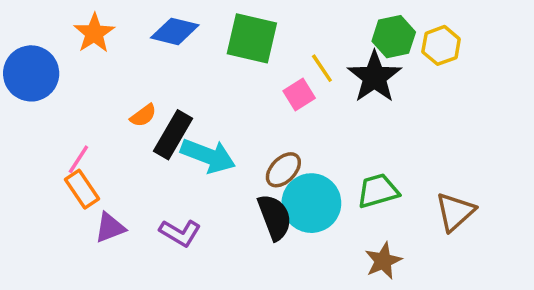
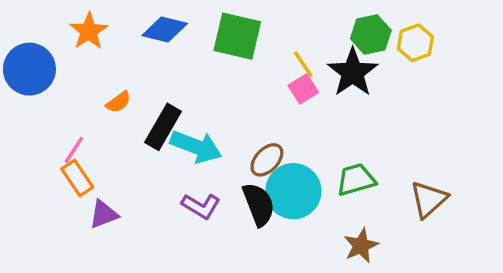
pink square: (299, 94) -> (303, 89), moved
orange semicircle: (143, 115) -> (118, 102), moved
purple L-shape: (180, 233) -> (201, 206), moved

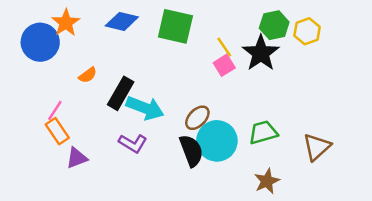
blue circle: (29, 69) -> (40, 42), moved
purple L-shape: (201, 206) -> (133, 143), moved

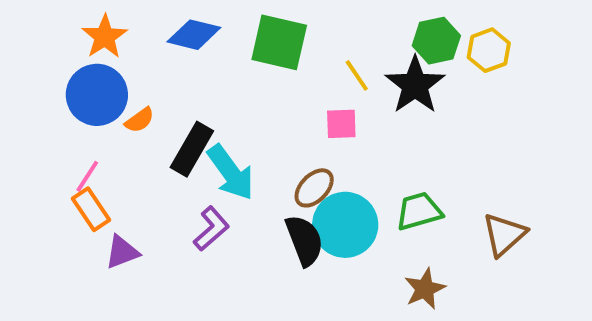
blue circle: (40, 42) -> (97, 95), moved
pink square: (224, 65) -> (341, 124), moved, turned 30
cyan arrow: (145, 108) -> (231, 172), turned 33
purple L-shape: (133, 143) -> (211, 229), turned -72

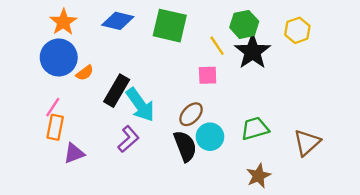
green hexagon: (436, 41) -> (244, 24), moved
orange rectangle: (91, 209) -> (55, 127), turned 45
cyan circle: (345, 225) -> (210, 137), size x0.7

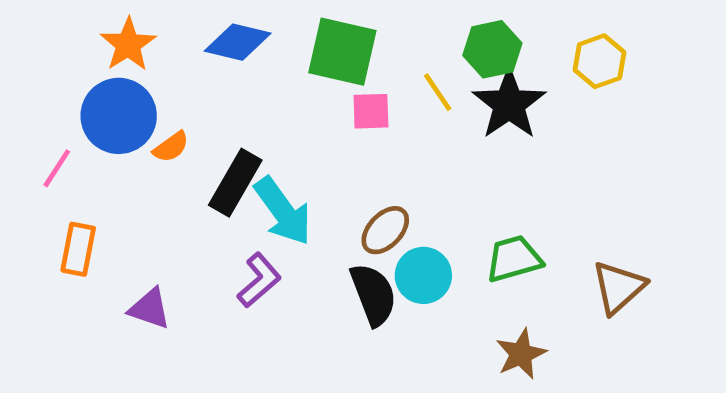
pink square: (208, 75) -> (371, 111), moved
pink line: (53, 107) -> (57, 168), moved
orange rectangle: (55, 127) -> (78, 249), moved
purple triangle: (74, 153) -> (150, 309), turned 40

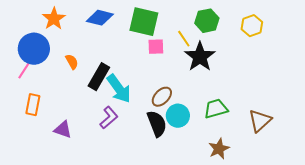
black star: (509, 104) -> (200, 57), moved
blue circle: (119, 116) -> (34, 49), moved
orange semicircle: (171, 147) -> (72, 62), turned -84

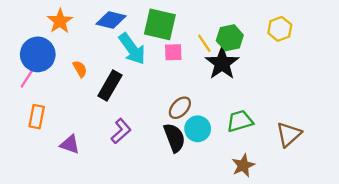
green hexagon: (207, 21) -> (230, 38), moved
cyan arrow: (119, 89) -> (132, 49), moved

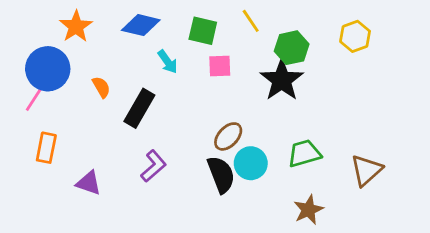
green square: (160, 24) -> (203, 31), size x0.7
yellow line: (204, 43) -> (251, 21), moved
cyan arrow: (132, 49) -> (168, 62), size x0.6

